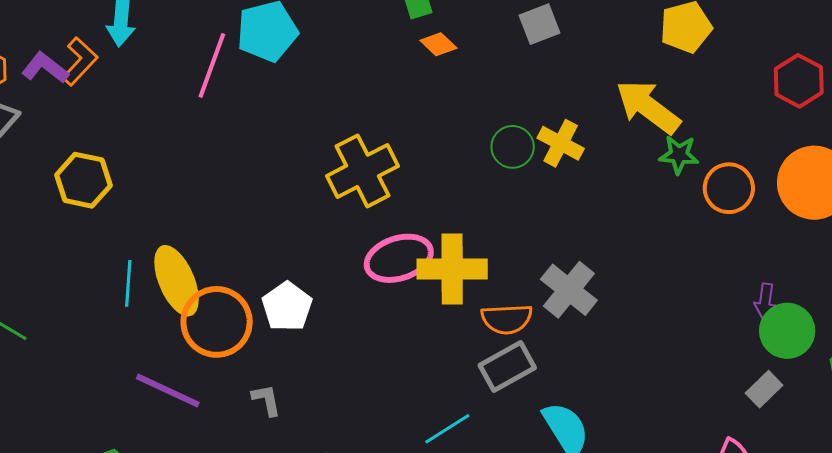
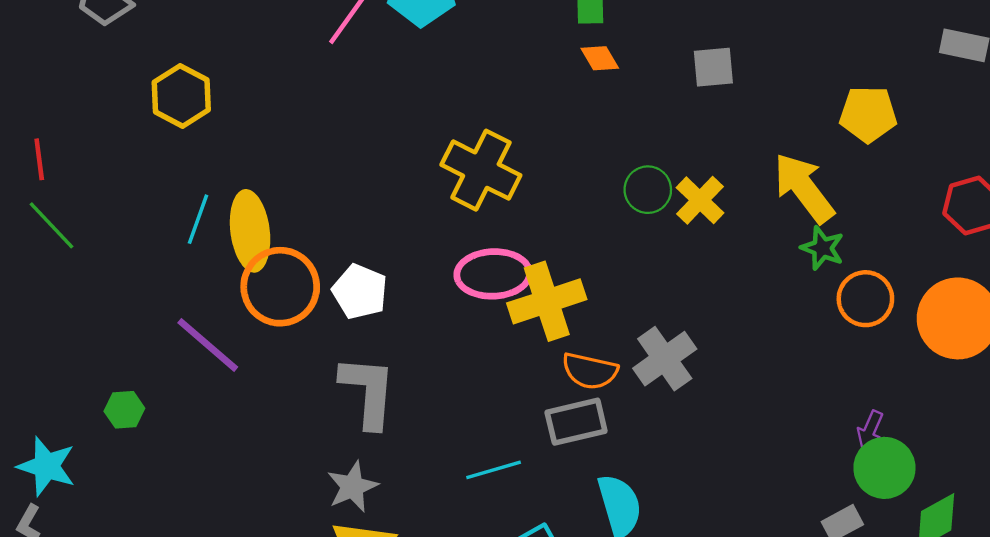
yellow cross: (362, 171) -> (481, 170), turned 38
yellow cross: (452, 269) -> (547, 301), turned -34
white pentagon: (287, 307) -> (360, 292), turned -30
gray L-shape: (267, 400) -> (368, 392), moved, size x2.0

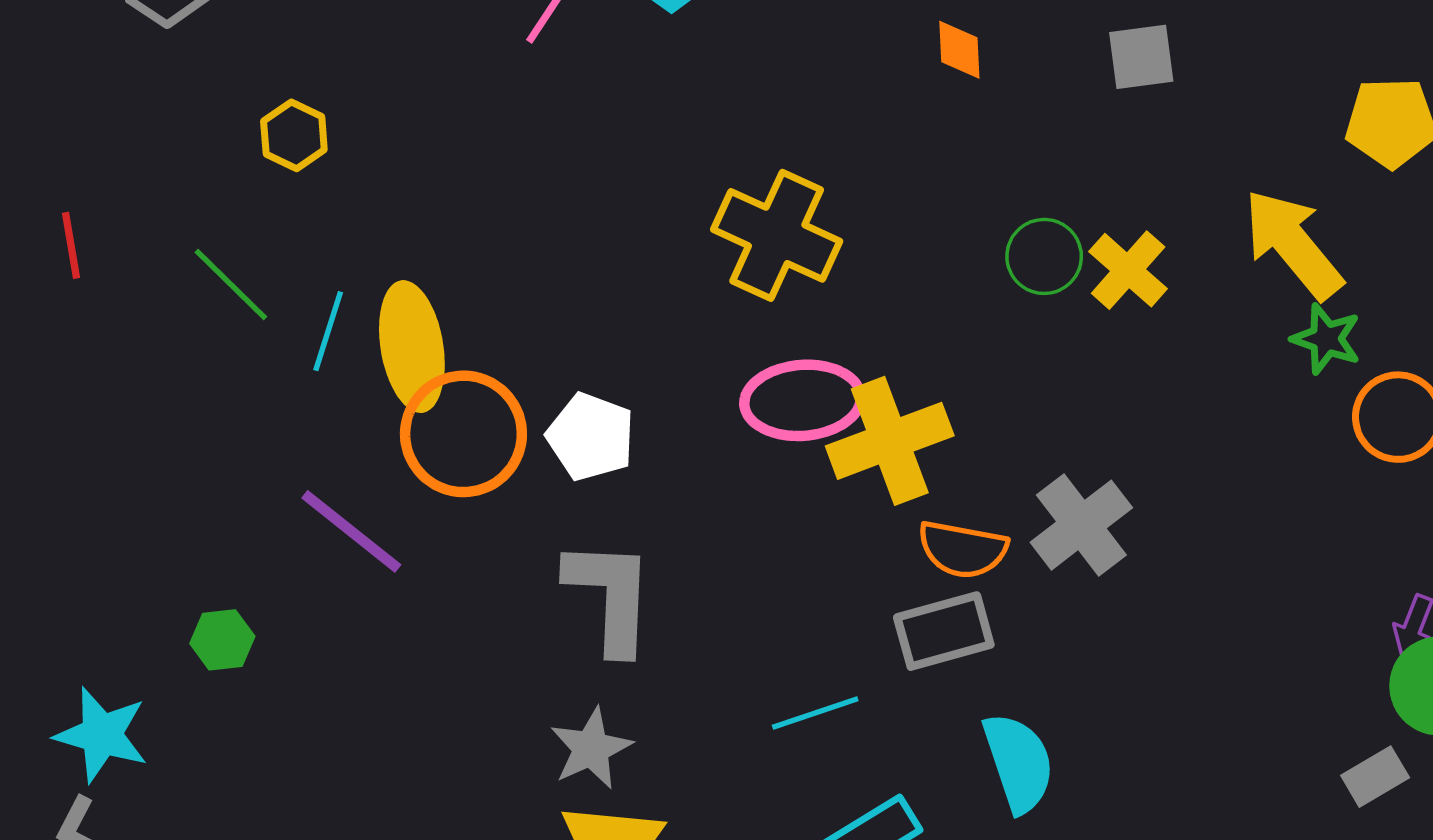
orange diamond: (600, 58) -> (959, 50), turned 30
yellow hexagon: (181, 96) -> (294, 135), size x0.7
green line: (51, 225) -> (231, 285), moved

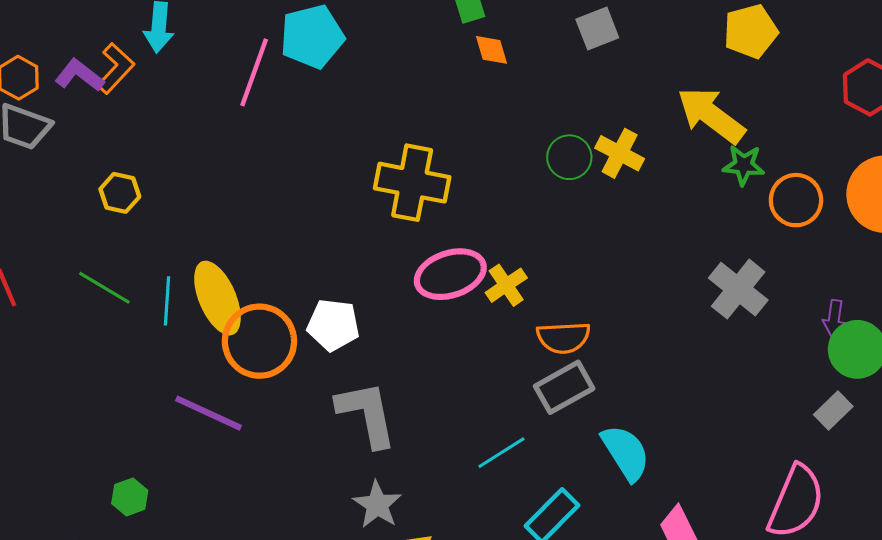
yellow cross: (890, 441) -> (506, 285), size x0.6
gray cross: (1081, 525) -> (738, 289), moved
green hexagon: (222, 640) -> (130, 497), moved

